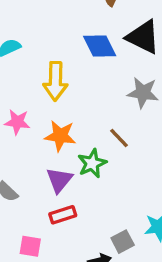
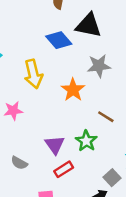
orange star: (60, 136) -> (73, 90), moved, turned -30
brown line: (119, 138) -> (106, 117), moved
green star: (92, 163) -> (86, 141), moved

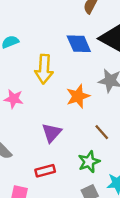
green star: (86, 141) -> (89, 162), moved
purple triangle: (55, 145) -> (52, 133), moved

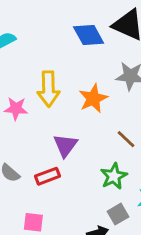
yellow arrow: (44, 69) -> (48, 89), moved
red rectangle: (45, 171) -> (47, 176), moved

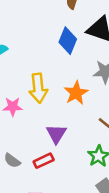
blue diamond: (89, 35) -> (68, 41), turned 56

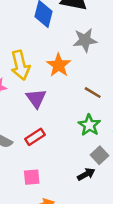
purple triangle: (56, 134) -> (36, 98), moved

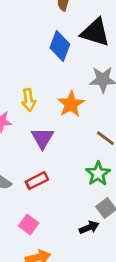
yellow arrow: (20, 65) -> (29, 100), size x0.7
pink square: (32, 177) -> (29, 225), turned 36

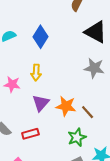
blue diamond: (60, 46) -> (41, 37), moved
orange star: (71, 104) -> (66, 106), moved, turned 30

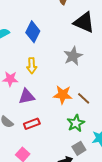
gray star: (94, 68) -> (73, 56), moved, turned -30
purple triangle: (41, 103) -> (27, 97), moved, turned 42

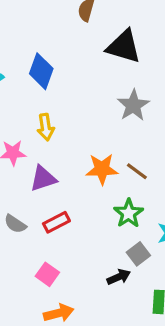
gray star: (73, 56) -> (133, 105), moved

